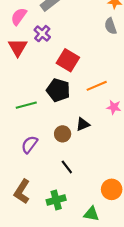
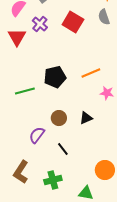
red square: (68, 60) -> (73, 22), moved
black pentagon: (58, 90) -> (55, 77), turned -30
black triangle: (83, 124) -> (86, 118), moved
purple semicircle: (29, 145) -> (37, 135), moved

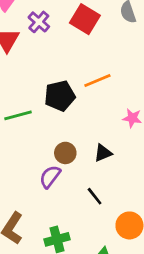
orange line: (91, 73) -> (97, 80), moved
purple semicircle: (37, 135) -> (50, 177), moved
black line: (63, 149) -> (95, 196), moved

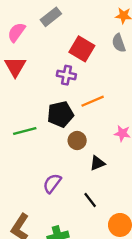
purple cross: (39, 22) -> (66, 75), moved, turned -30
brown circle: (65, 153) -> (77, 140), moved

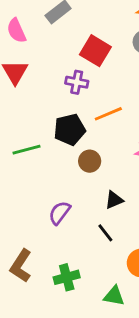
pink semicircle: (16, 32) -> (16, 31), turned -60
black triangle: (97, 163) -> (114, 200), moved

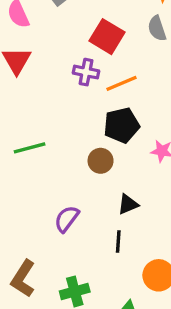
orange line: (108, 114) -> (121, 83), moved
black pentagon: (70, 130) -> (121, 125), moved
black line: (105, 233) -> (118, 241), turned 42

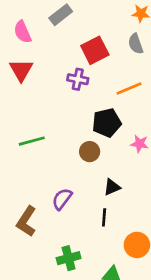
red square: (107, 37) -> (95, 50), turned 32
orange line: (121, 83) -> (129, 88), moved
brown L-shape: (23, 279) -> (26, 221), moved

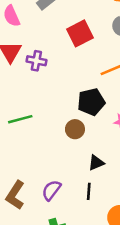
purple cross: (78, 79) -> (36, 61), moved
purple semicircle: (62, 199) -> (51, 190), moved

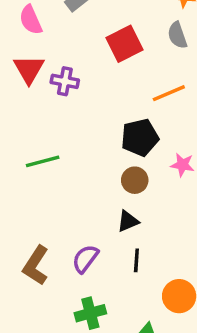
brown circle: (75, 129) -> (135, 180), moved
black triangle: (96, 163) -> (128, 221), moved

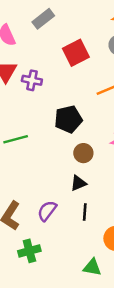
black pentagon: (140, 138) -> (68, 119), moved
green cross: (90, 313) -> (29, 251), moved

